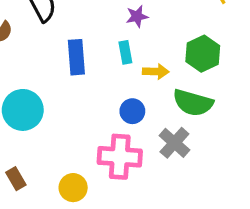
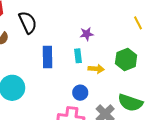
green semicircle: (193, 103) -> (130, 103), moved

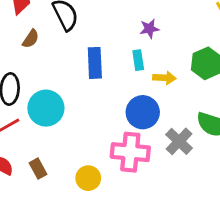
blue circle: (80, 93) -> (143, 112), size x1.5

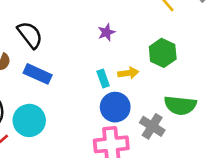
cyan rectangle: (138, 60) -> (103, 79), moved
blue rectangle: (95, 63) -> (38, 74), moved, turned -52

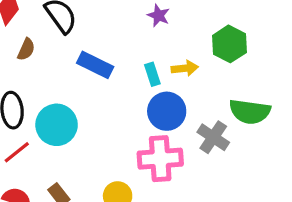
purple star: (106, 32) -> (158, 15), turned -30
blue rectangle: (38, 74) -> (95, 65), moved

